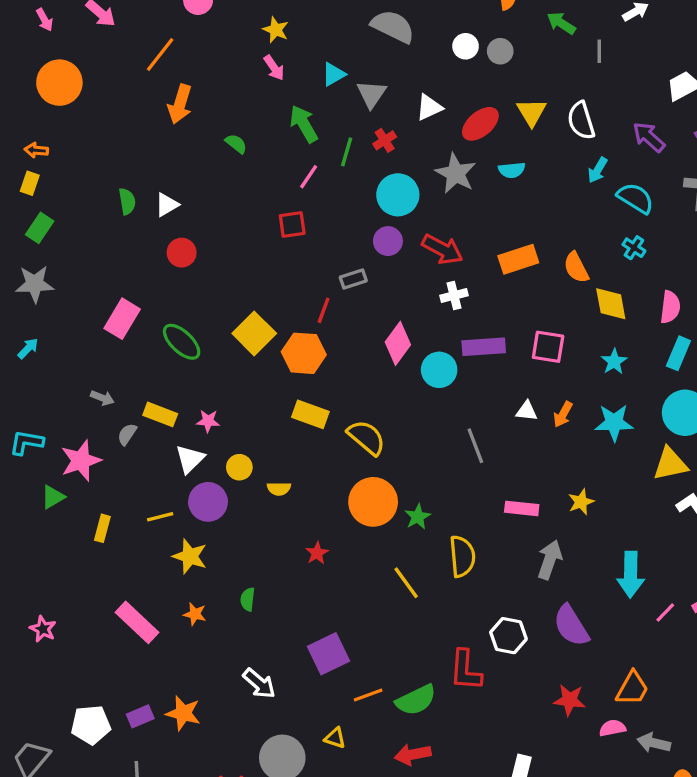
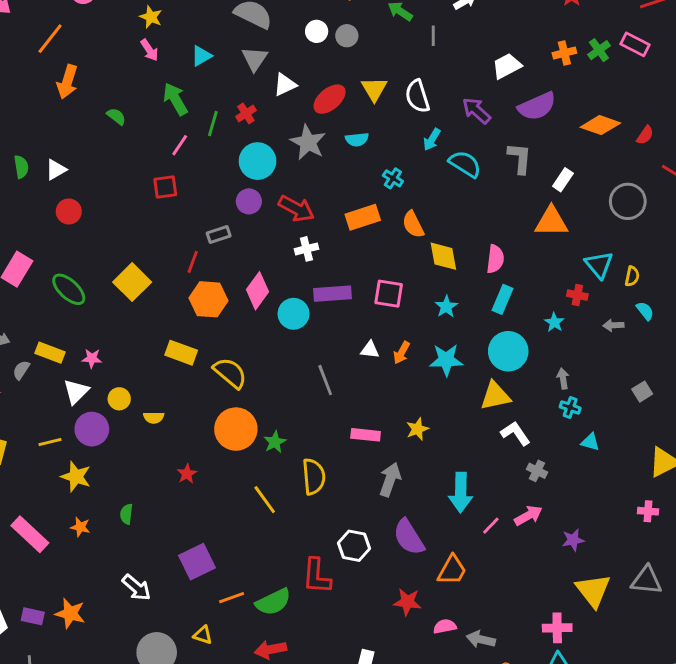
gray triangle: (371, 94) -> (255, 59), moved
cyan cross: (634, 248) -> (393, 178), moved
orange hexagon: (304, 353) -> (209, 299), moved
orange trapezoid: (632, 688) -> (452, 570), moved
purple rectangle: (140, 716) -> (33, 616), turned 35

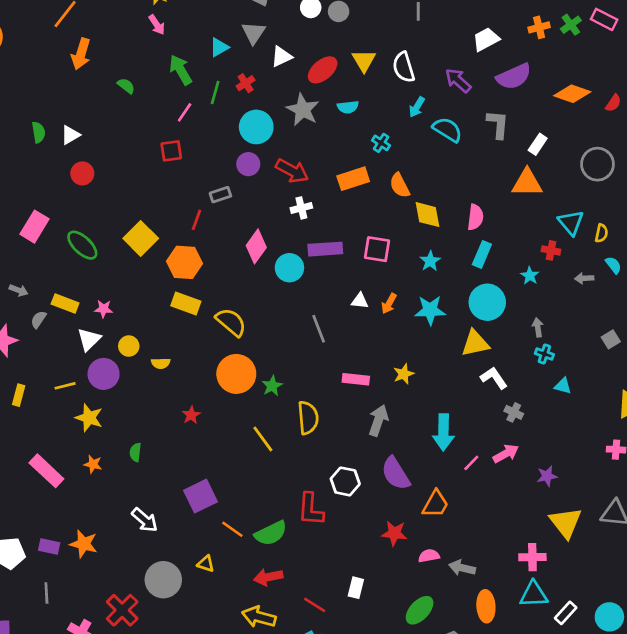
cyan triangle: (201, 56) -> (219, 47), moved
orange hexagon: (209, 299) -> (185, 262), moved
orange line: (232, 598) -> (232, 529), turned 55

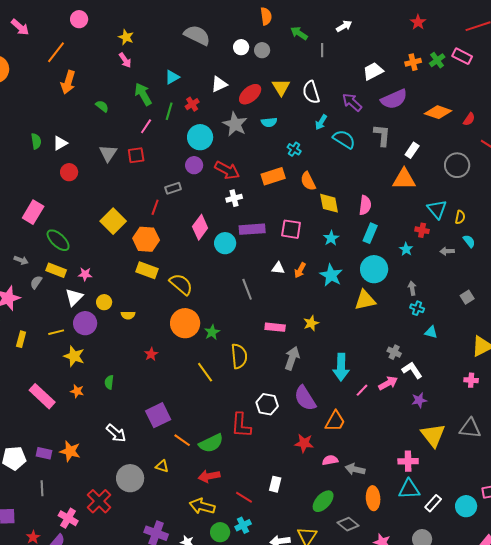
gray triangle: (254, 33) -> (108, 153), moved
green ellipse: (82, 245) -> (58, 240), moved
cyan star: (430, 310) -> (331, 275), turned 30
white L-shape: (494, 378) -> (412, 370), moved

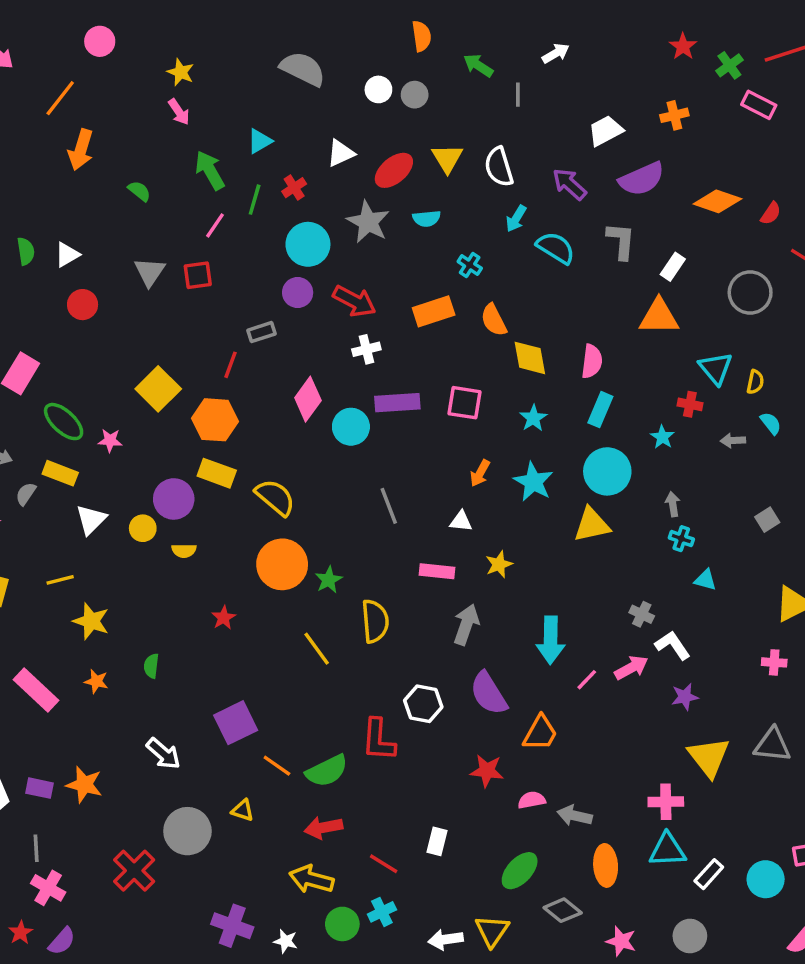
green cross: (437, 60) -> (729, 65), moved
white triangle: (278, 268) -> (461, 521), moved
pink star: (85, 274) -> (110, 440), moved
purple circle: (85, 323) -> (174, 499), moved
pink cross: (68, 518) -> (48, 888), moved

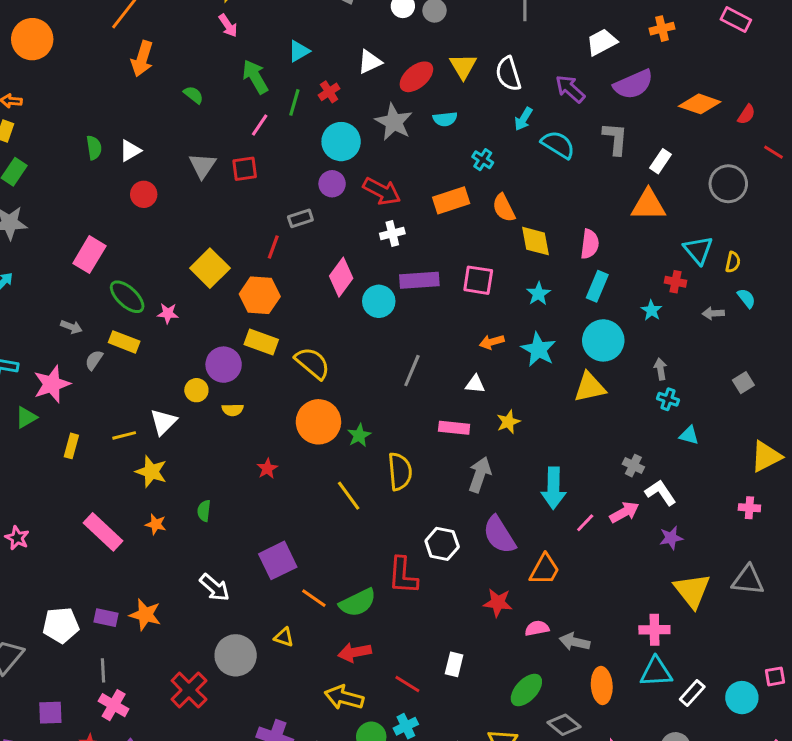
orange arrow: (480, 473) -> (492, 342), turned 45
gray line: (389, 506) -> (412, 371), turned 44
white triangle: (91, 520) -> (163, 422), moved

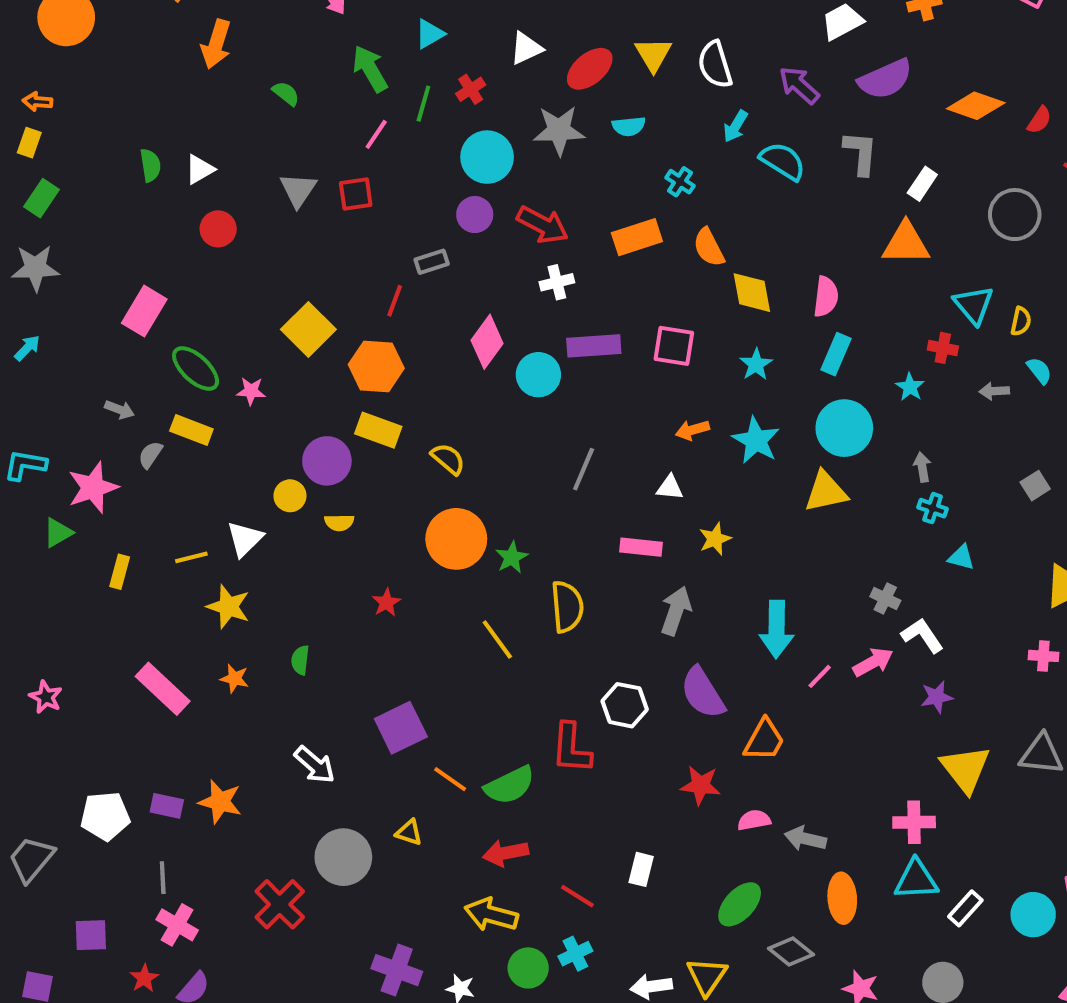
gray star: (394, 122) -> (559, 130), turned -30
yellow semicircle: (312, 363) -> (448, 459), size x0.7

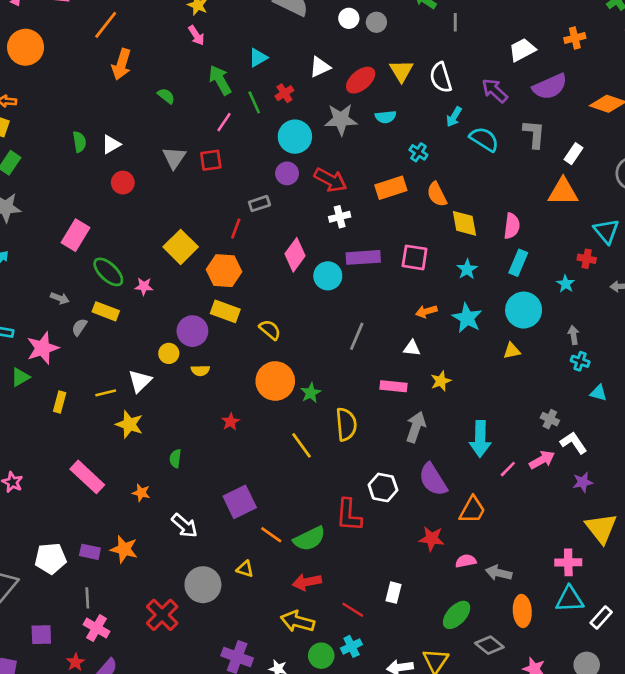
green line: (423, 104) -> (254, 102), turned -40
yellow triangle: (826, 492) -> (512, 351), size x0.6
orange star: (235, 679) -> (141, 493), moved

